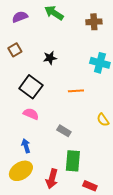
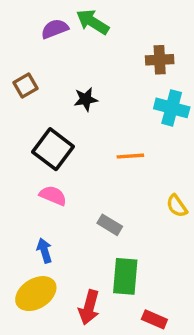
purple semicircle: (20, 17) -> (55, 29), moved
brown cross: (94, 22) -> (160, 60), moved

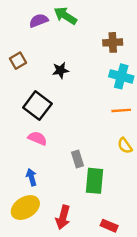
orange line: (130, 156) -> (121, 110), moved
gray rectangle: (110, 225) -> (78, 159), turned 42
green rectangle: (125, 276) -> (95, 181), moved

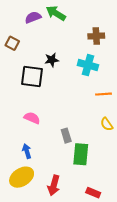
brown square: (18, 61) -> (12, 43), moved, turned -32
cyan cross: (121, 76) -> (88, 65), moved
black square: (37, 106) -> (32, 76), moved, turned -30

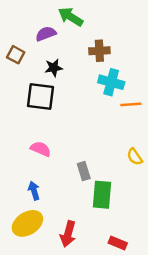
purple semicircle: (33, 17) -> (46, 34), moved
brown cross: (96, 36) -> (99, 51), moved
black star: (52, 60) -> (54, 68), moved
orange line: (104, 94) -> (131, 104), moved

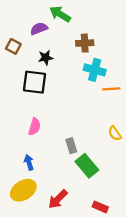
pink semicircle: (41, 149) -> (34, 127), turned 84
green rectangle: (102, 195) -> (87, 166), turned -45
red arrow: (68, 234) -> (58, 199), turned 30

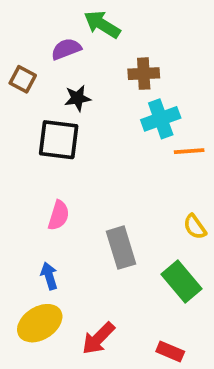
cyan cross: (95, 70) -> (161, 119), turned -35
gray rectangle: (71, 146) -> (121, 248), size x1.5
green rectangle: (87, 166) -> (182, 282), moved

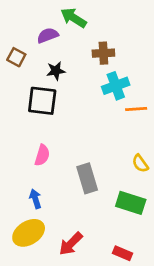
green rectangle: (182, 282) -> (131, 203), turned -32

